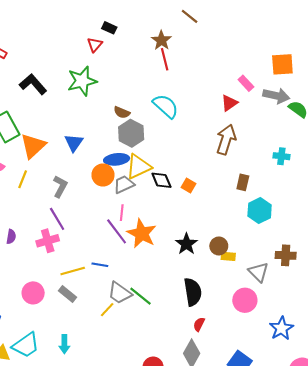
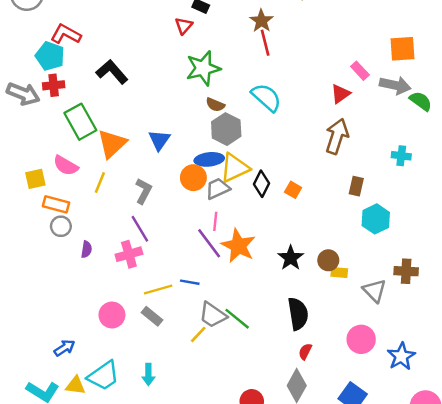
green star: (82, 81) -> (203, 68), moved
black diamond: (161, 180) -> (261, 184), turned 50
pink circle: (245, 300) -> (361, 339), moved

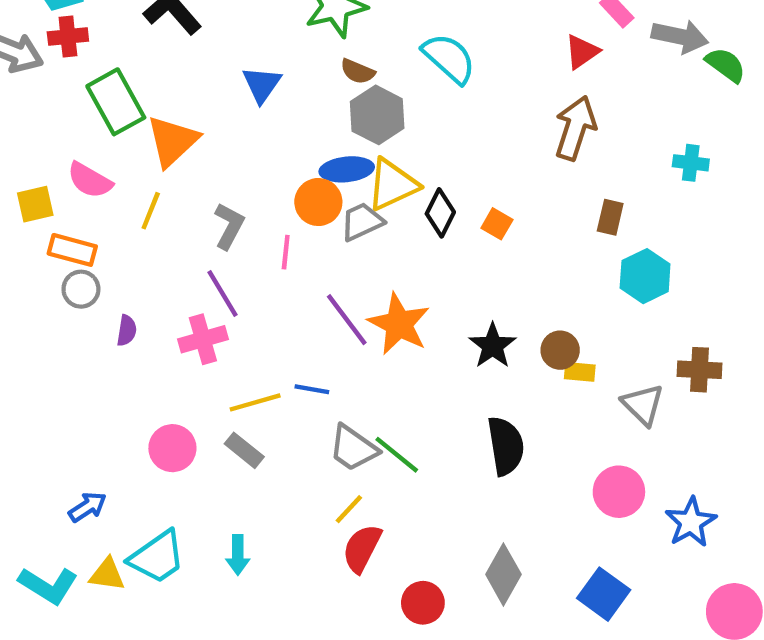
blue triangle: (159, 140) -> (262, 84), moved
pink line: (215, 221) -> (286, 252), moved
yellow line: (198, 334) -> (349, 509), moved
red semicircle: (305, 351) -> (362, 548), moved, size x1.6

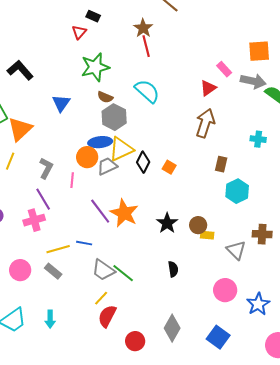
black semicircle: (506, 446) -> (173, 269), size x0.6

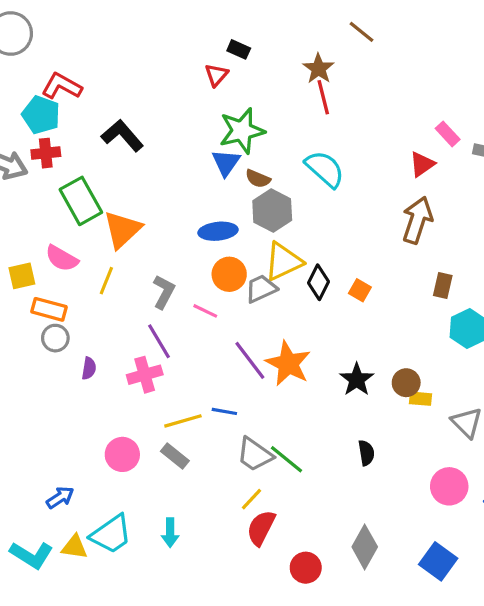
blue triangle: (61, 103) -> (226, 163), moved
blue ellipse: (100, 142) -> (218, 231), moved
pink line: (72, 180) -> (205, 311), turned -70

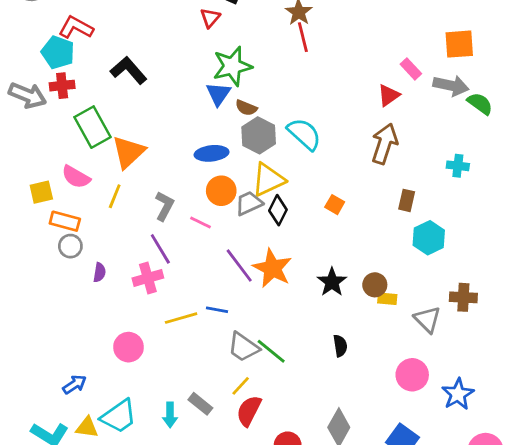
cyan semicircle: (325, 169) -> (304, 134), moved
black diamond: (318, 282) -> (278, 210), moved
gray rectangle: (175, 456) -> (200, 404), moved

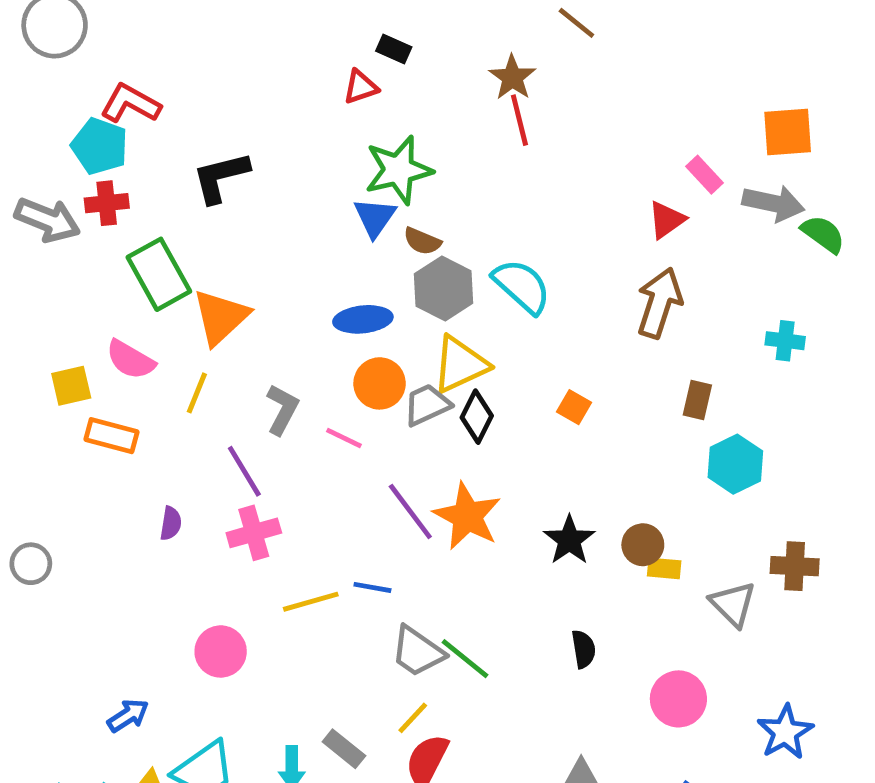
red triangle: (210, 18) -> (361, 87), turned 30
black L-shape: (129, 70) -> (221, 177), turned -63
gray circle: (70, 246) -> (31, 564), moved
purple line: (160, 249) -> (244, 471), moved
pink circle: (412, 375) -> (678, 699), moved

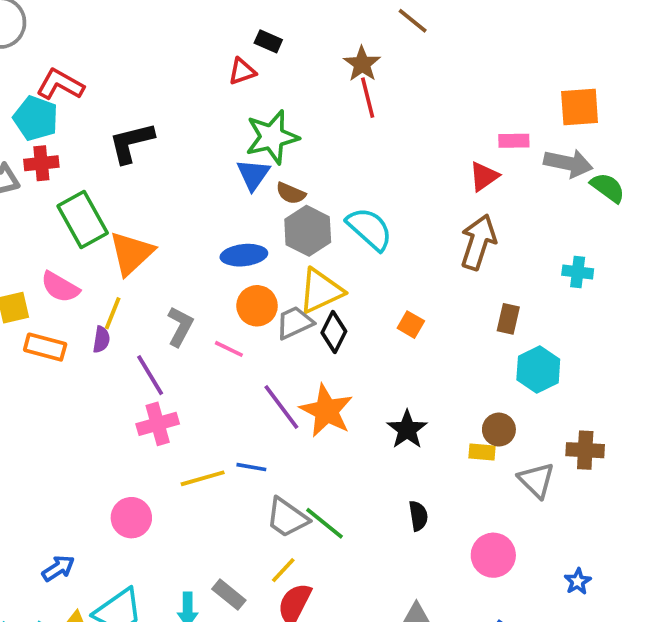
pink rectangle: (705, 175) -> (514, 141), turned -48
purple semicircle: (171, 523) -> (101, 340), moved
brown circle: (643, 545) -> (499, 430), moved
blue star: (785, 732) -> (578, 581), size x0.6

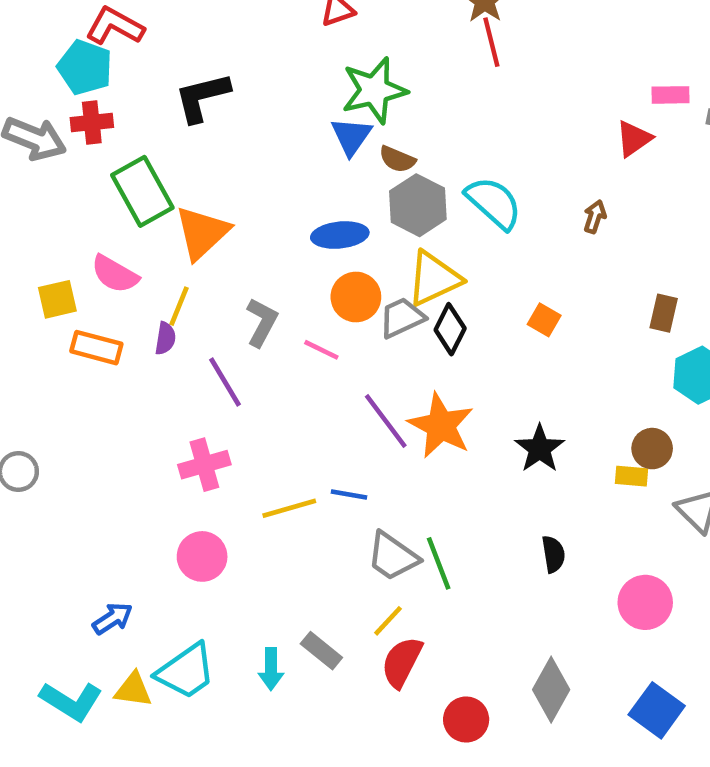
brown arrow: (478, 242) -> (595, 217), moved, size x0.5
pink cross: (158, 424) -> (204, 465), moved
green line: (325, 523) -> (439, 563), turned 30

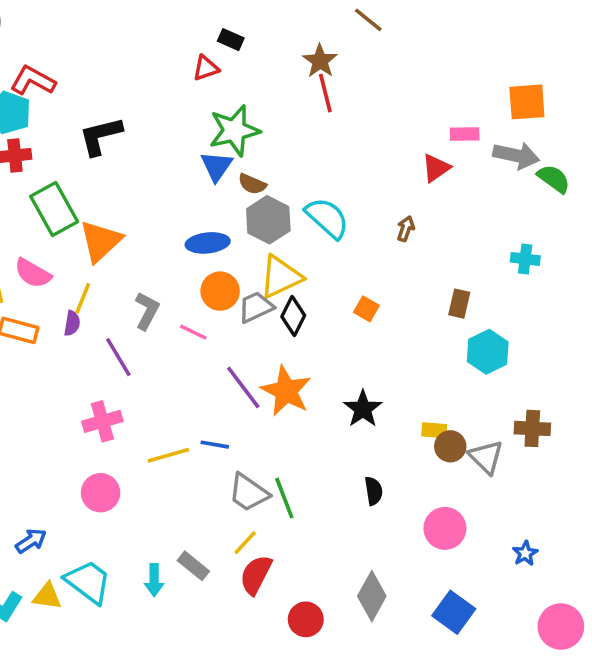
brown circle: (652, 449) -> (450, 446), moved
cyan trapezoid: (186, 671) -> (88, 582), turned -108

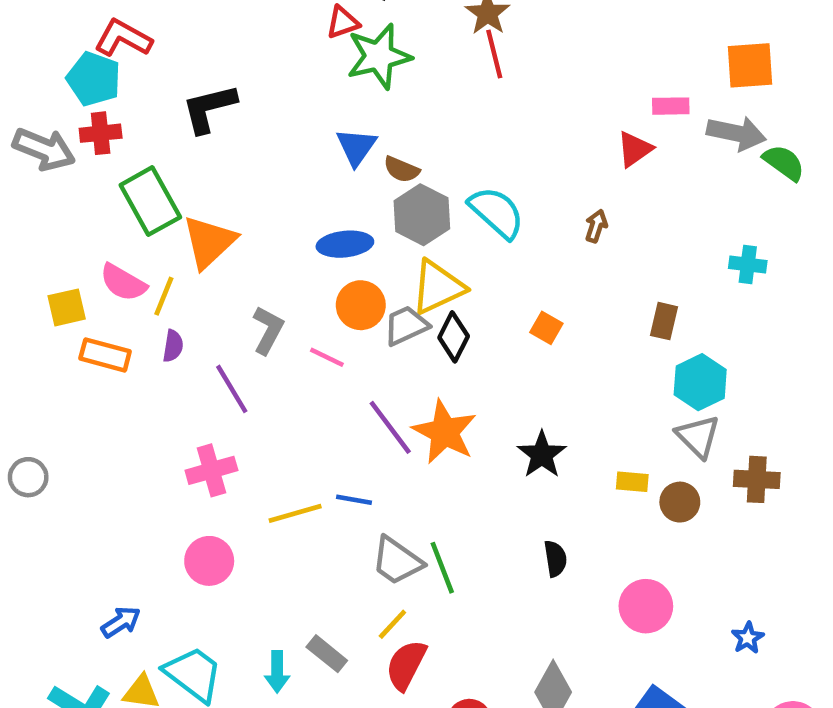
green star: (234, 131) -> (379, 56), moved
yellow line: (83, 298) -> (164, 296), moved
brown circle: (450, 446) -> (680, 502), moved
gray triangle: (486, 457) -> (698, 436), moved

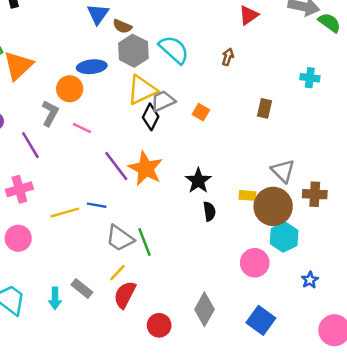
orange circle: (361, 305) -> (70, 89), moved
gray trapezoid: (406, 326) -> (163, 101), moved
cyan hexagon: (700, 382) -> (284, 237), moved
brown circle: (680, 502) -> (273, 206), size x1.8
black semicircle: (555, 559) -> (209, 211), moved

